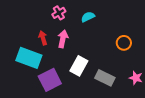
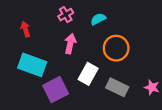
red arrow: (43, 38) -> (25, 29), moved
orange circle: (124, 43) -> (116, 48), moved, size x1.5

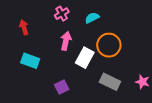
cyan rectangle: (32, 65) -> (30, 61), size x0.7
white rectangle: (88, 74) -> (85, 58), moved
purple square: (56, 90) -> (62, 87), moved, size x0.6

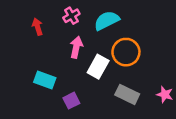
cyan semicircle: (92, 18) -> (107, 21), size x1.5
red arrow: (24, 27) -> (38, 27), moved
cyan rectangle: (30, 61) -> (45, 80), moved

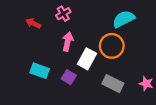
cyan semicircle: (107, 21) -> (124, 19), moved
red arrow: (38, 27) -> (33, 23), turned -48
purple square: (71, 101) -> (69, 77), moved, turned -32

